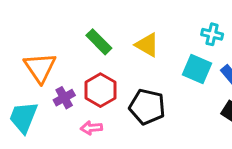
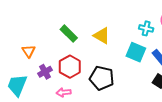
orange triangle: (40, 67) -> (29, 51), size x0.6

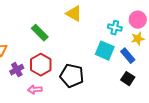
yellow triangle: (102, 36) -> (74, 14), moved

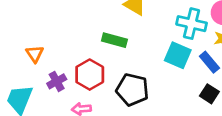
cyan cross: (115, 28) -> (192, 24), size x1.5
green rectangle: (40, 33) -> (114, 40), moved, turned -30

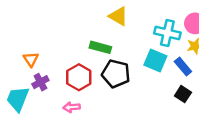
purple cross: (57, 81) -> (40, 82), moved
black pentagon: (132, 90) -> (116, 74), moved

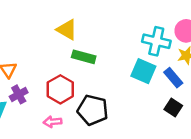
yellow triangle: (118, 16) -> (67, 30), moved
black pentagon: (116, 74) -> (93, 110), moved

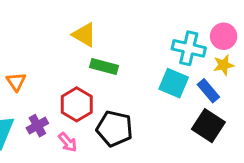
purple cross: (19, 94) -> (37, 126), moved
black square: (173, 107) -> (208, 126), size x1.5
pink arrow: (52, 122) -> (68, 142), turned -126

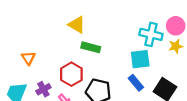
cyan square: (174, 83) -> (140, 59), turned -30
blue rectangle: (208, 91) -> (136, 83), moved

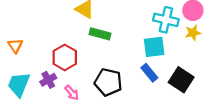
orange triangle: (28, 58) -> (15, 46), moved
red hexagon: (71, 74) -> (65, 57), moved

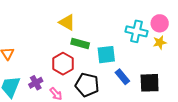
cyan square: (154, 47) -> (106, 55), moved
red hexagon: (65, 57) -> (63, 64), moved
black square: (181, 80) -> (150, 83), turned -35

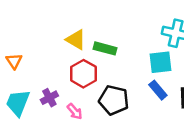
yellow triangle: (67, 22) -> (76, 40), moved
cyan square: (106, 55) -> (160, 62), moved

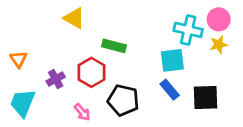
yellow triangle: (76, 40) -> (74, 18), moved
purple cross: (49, 98) -> (56, 79), moved

